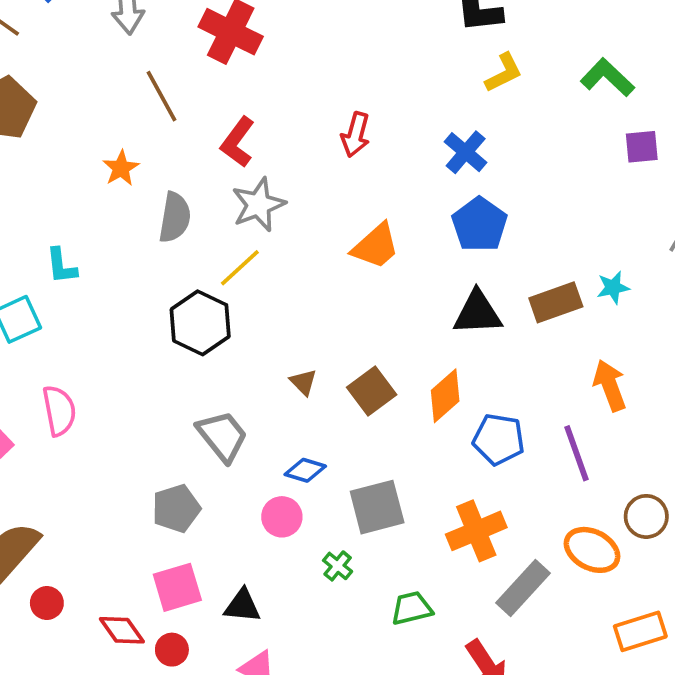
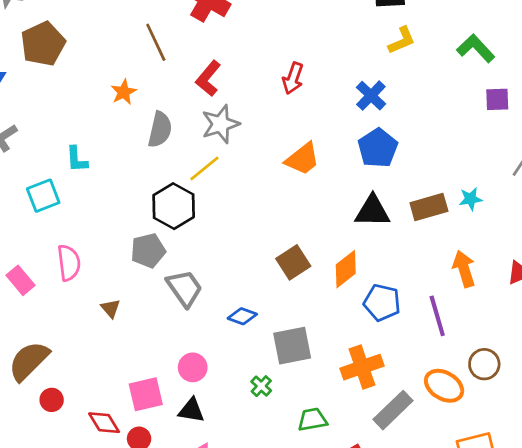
brown triangle: (303, 382) -> (111, 308), moved
gray pentagon: (176, 508) -> (148, 251), moved
pink circle: (282, 517) -> (193, 367), moved

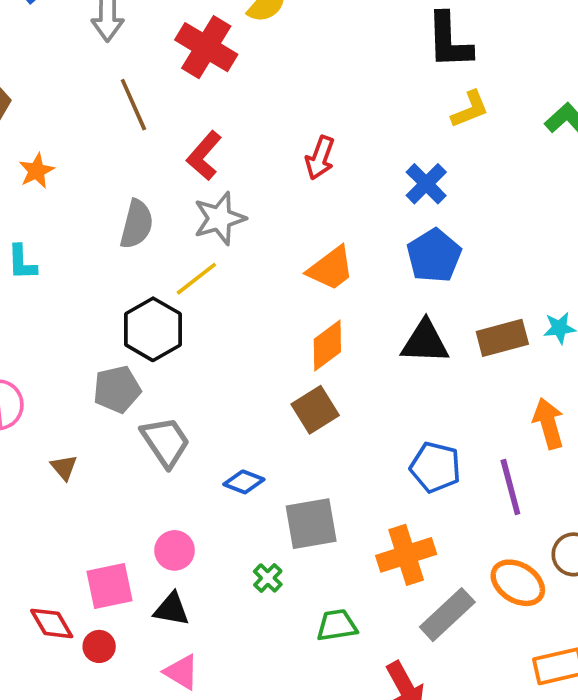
orange star: (124, 92) -> (37, 171), moved
orange diamond: (346, 269) -> (327, 346), moved

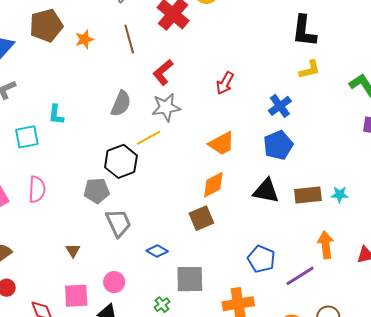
orange star: (37, 171) -> (84, 39), moved
brown triangle: (64, 467) -> (73, 250), moved
purple line: (510, 487) -> (300, 276), turned 64

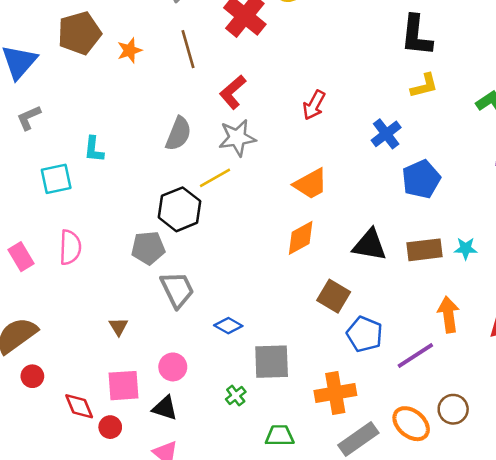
blue pentagon: (278, 145) -> (421, 179), moved
brown square: (201, 218) -> (334, 296), moved, turned -35

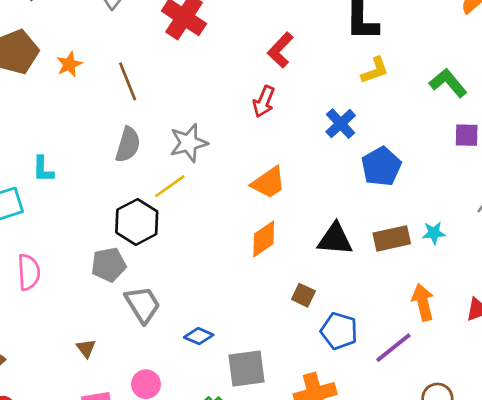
brown line: (188, 49) -> (128, 81), moved
red L-shape: (233, 92) -> (280, 50), moved
brown square: (334, 296) -> (303, 295), size x0.7

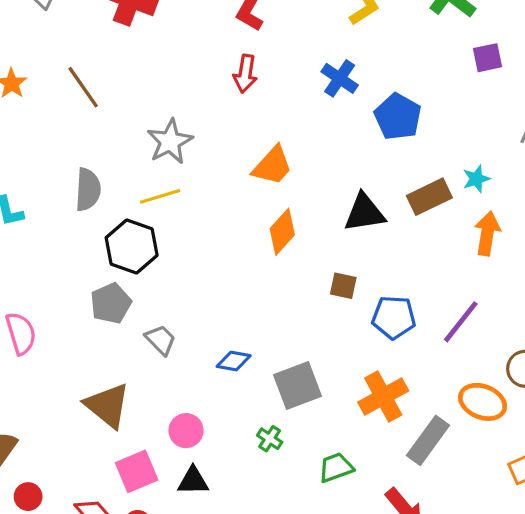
gray semicircle: (128, 145) -> (88, 190), moved
yellow line: (170, 186) -> (160, 196), turned 32
orange arrow: (423, 302) -> (487, 233), moved, turned 36
gray trapezoid: (143, 304) -> (161, 340), size x0.7
brown triangle: (86, 348) -> (107, 405), size x2.0

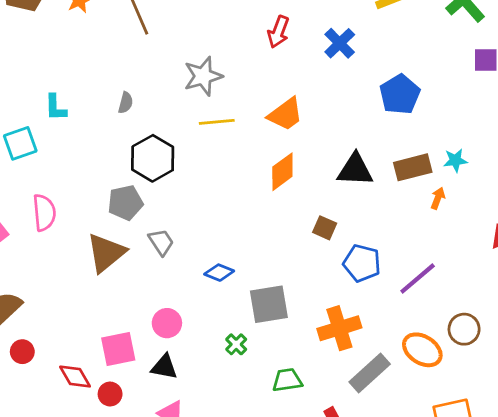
blue cross: (340, 78) -> (340, 43), moved
gray semicircle: (88, 190) -> (126, 103), size x0.6
yellow line: (160, 196) -> (217, 122), moved
orange arrow: (487, 233) -> (438, 198), moved, size x0.6
brown triangle: (107, 405) -> (106, 253), moved, turned 30

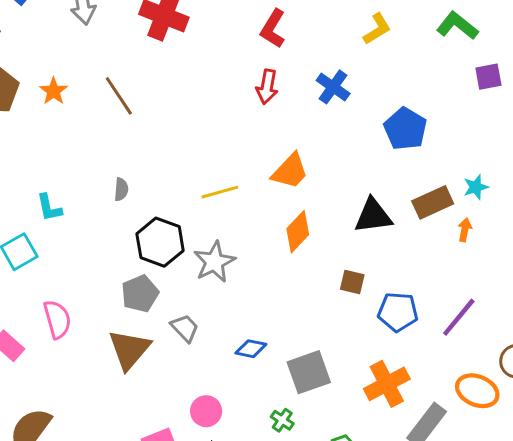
gray star: (203, 76) -> (214, 262), moved

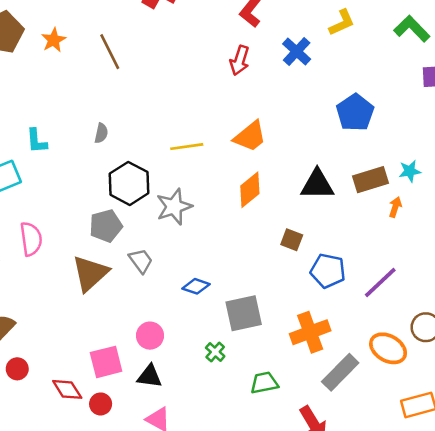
blue cross: (333, 87) -> (297, 51), moved

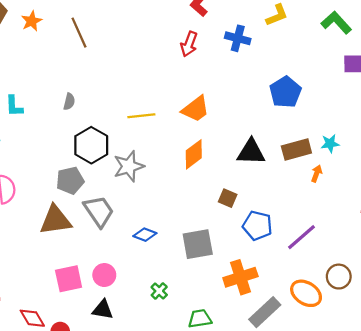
blue cross: (297, 51) -> (238, 38), turned -30
gray trapezoid: (141, 261) -> (99, 211), size x1.5
brown triangle: (90, 273) -> (55, 220), turned 32
gray square: (244, 313) -> (198, 244), moved
pink square: (106, 362) -> (69, 279), moved

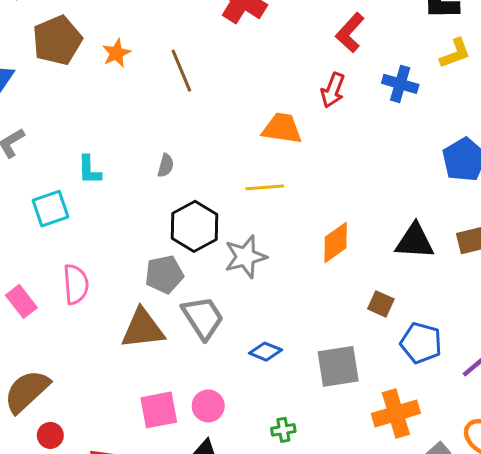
orange trapezoid: (196, 109) -> (282, 128), moved, turned -136
green cross: (159, 291) -> (283, 430), turned 35

